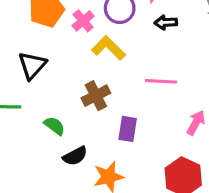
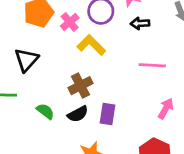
pink line: (161, 81) -> (152, 65), moved
black semicircle: (75, 156) -> (78, 114), moved

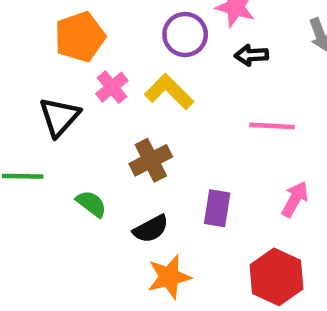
pink cross: (70, 22) -> (112, 87), moved
black semicircle: (78, 114) -> (151, 229), moved
purple rectangle: (108, 114) -> (217, 208), moved

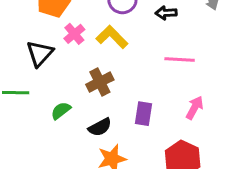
green semicircle: (91, 204) -> (61, 111), turned -75

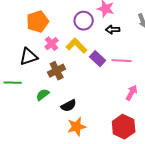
black triangle: (40, 53) -> (29, 57), turned 30
brown cross: (100, 82) -> (57, 71), moved
purple rectangle: (143, 114) -> (98, 59), moved, turned -56

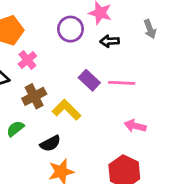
yellow L-shape: (77, 46) -> (66, 110), moved
pink arrow: (132, 93) -> (135, 126), turned -105

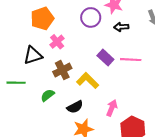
pink arrow: (135, 126) -> (112, 108), moved, turned 98

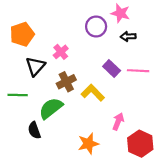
orange pentagon: (42, 19) -> (22, 34), moved
black triangle: (33, 55) -> (35, 66), turned -30
green semicircle: (48, 95) -> (51, 108), size x1.6
black semicircle: (75, 107) -> (34, 130), moved, turned 98

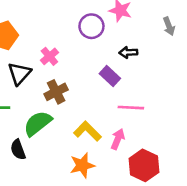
black arrow: (128, 36) -> (128, 52), moved
pink line: (138, 71) -> (131, 108), moved
yellow L-shape: (93, 93) -> (88, 131), moved

